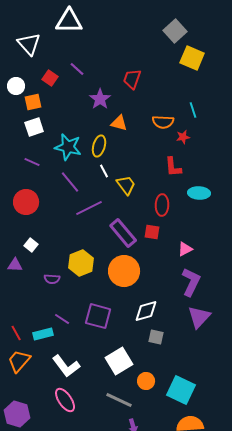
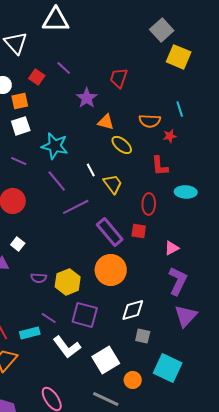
yellow ellipse: (99, 146) -> (122, 145), moved, turned -65
yellow hexagon: (81, 263) -> (68, 282), moved
white L-shape: (66, 366) -> (67, 347), moved
cyan square: (181, 390) -> (168, 368), moved

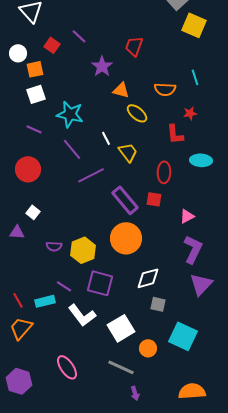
red star: (170, 136) -> (190, 113), moved

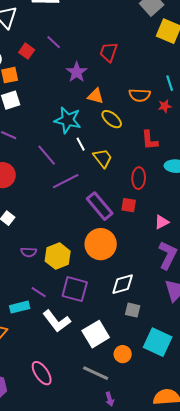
red star: (190, 113) -> (165, 106), moved
cyan star: (70, 114) -> (68, 120), moved

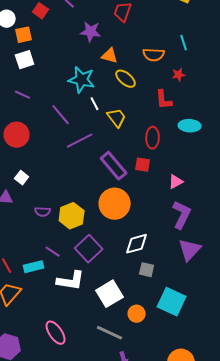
purple star: (77, 72) -> (91, 32), turned -30
red star: (165, 106) -> (179, 75), moved
purple square: (75, 289) -> (89, 249), turned 32
white L-shape: (57, 321) -> (71, 281), turned -44

